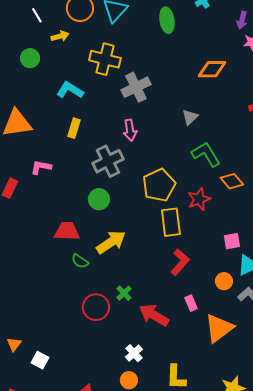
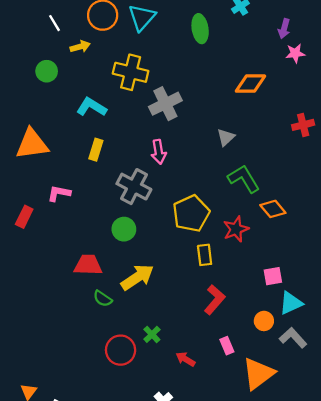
gray cross: (108, 161) -> (134, 187), turned -36
yellow rectangle: (171, 222) -> (205, 255), size x0.7
red arrow: (154, 315) -> (186, 359), size x0.6

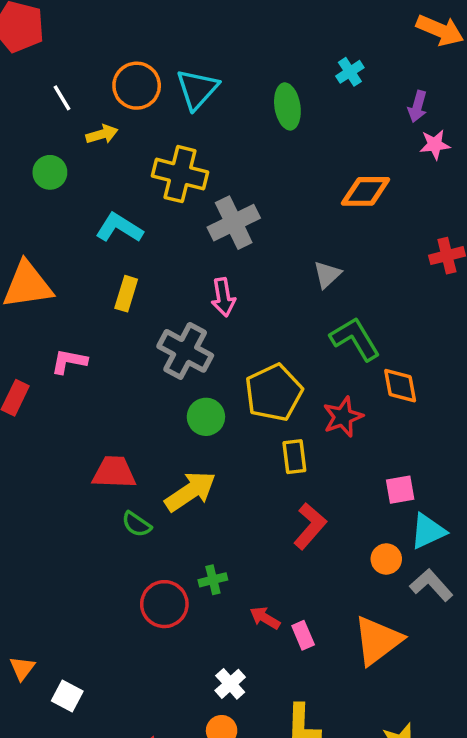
orange diamond: (273, 209) -> (400, 386), turned 30
green circle: (124, 229) -> (206, 417), moved
green cross: (152, 334) -> (213, 580), turned 30
pink rectangle: (227, 346) -> (303, 635), moved

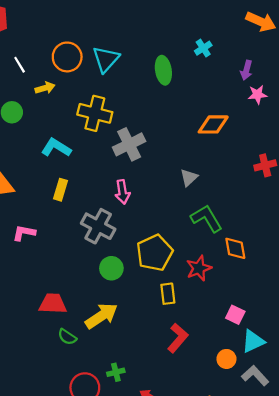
pink square: (400, 490) -> (235, 315), turned 36

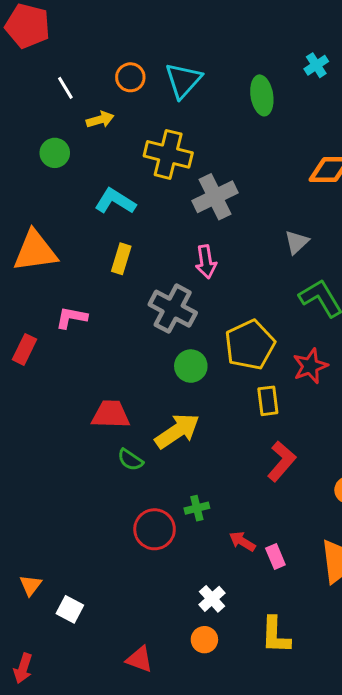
orange circle: (67, 57) -> (130, 77), size x0.7

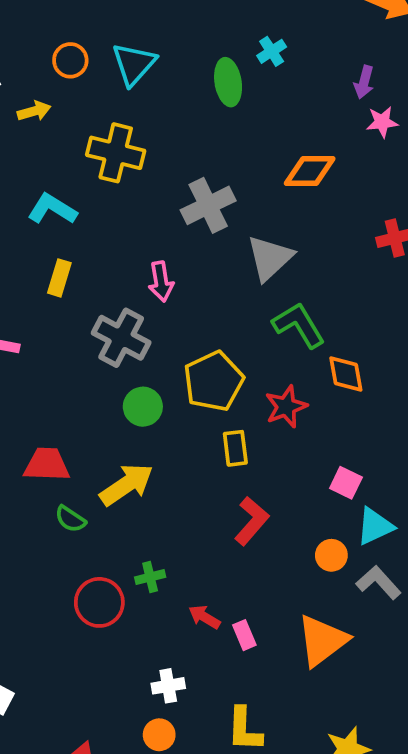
cyan cross: (316, 65) -> (272, 51), moved
gray cross: (215, 197) -> (208, 205), moved
gray triangle: (297, 242) -> (270, 258), size x1.6
white cross: (212, 599) -> (168, 686), turned 32

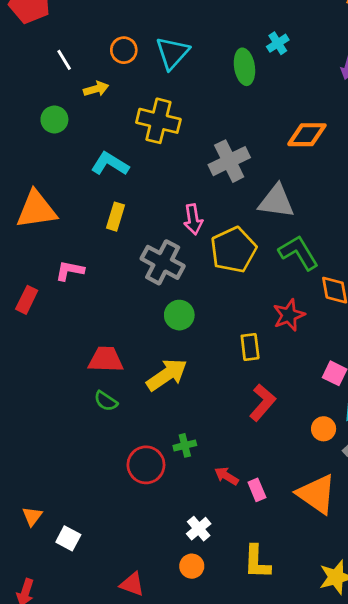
gray triangle: (270, 258) -> (276, 201), turned 51
yellow pentagon: (214, 381) -> (233, 250), moved
green semicircle: (70, 519) -> (106, 401), moved
orange triangle: (322, 640) -> (317, 494), turned -48
white cross: (168, 686) -> (199, 529), turned -30

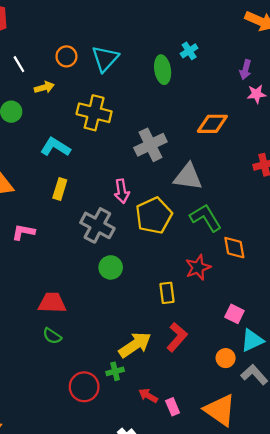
yellow arrow: (167, 375) -> (135, 345), moved

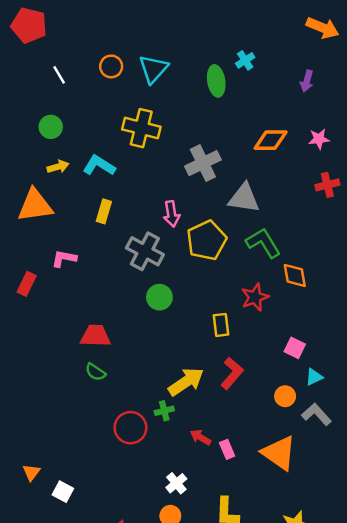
yellow arrow: (44, 87) -> (58, 167), moved
pink star: (257, 94) -> (319, 139), moved
cyan triangle: (252, 340) -> (314, 377), size x0.7

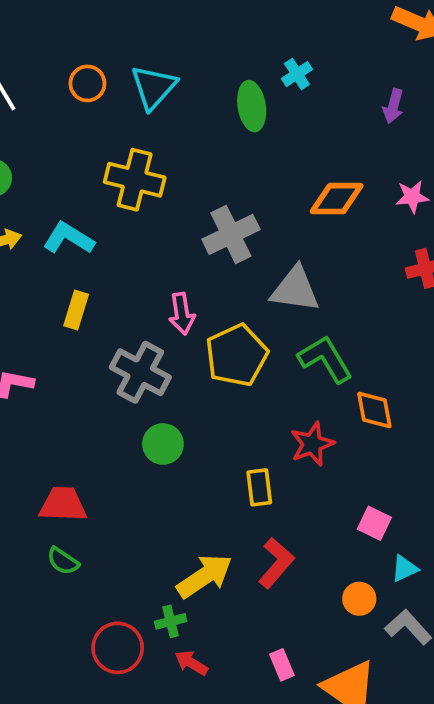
red arrow: (201, 437) -> (191, 663), moved
pink rectangle: (227, 449) -> (282, 665), moved

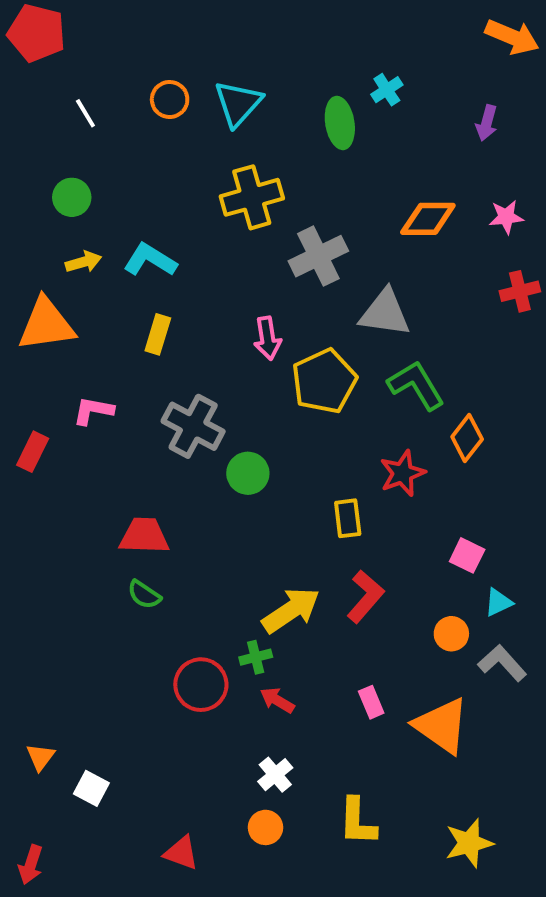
yellow cross: (135, 180) -> (252, 197), moved, turned -30
gray cross: (140, 372) -> (193, 426), moved
orange diamond: (374, 410) -> (467, 438), turned 48

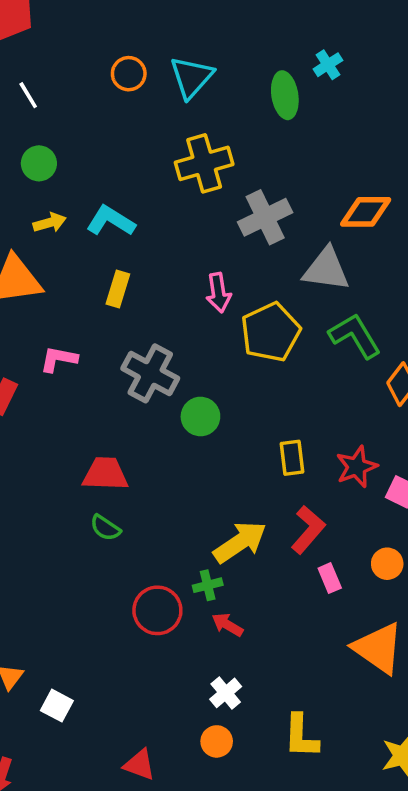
white line: (85, 113) -> (28, 95), moved
orange diamond: (428, 219) -> (366, 212), moved
red star: (402, 473) -> (357, 467), moved
pink rectangle: (371, 702) -> (330, 578), moved

